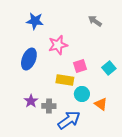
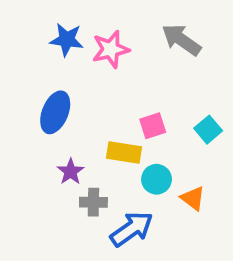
gray arrow: (95, 21) -> (181, 40), size x1.5
pink star: (58, 45) -> (111, 49), moved
purple star: (31, 101) -> (70, 172), moved

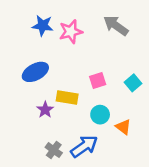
blue ellipse: (55, 112) -> (35, 72), turned 40
yellow rectangle: (124, 152) -> (67, 98), moved
gray cross: (93, 202) -> (54, 150), moved, turned 35

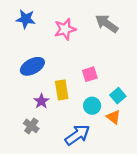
blue star: (43, 26) -> (26, 19), moved
cyan square: (133, 83) -> (118, 96), moved
yellow rectangle: (67, 98) -> (62, 90), turned 72
gray cross: (54, 150) -> (31, 126), moved

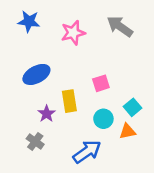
orange triangle: (113, 117) -> (127, 131), turned -49

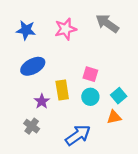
blue star: (29, 21) -> (26, 30), moved
pink square: (101, 83) -> (90, 74), turned 35
cyan circle: (103, 119) -> (90, 97), moved

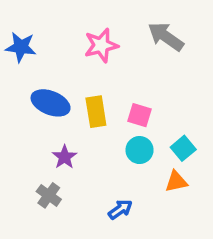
blue star: (26, 30) -> (21, 47), moved
blue ellipse: (33, 66) -> (51, 103), turned 50
yellow rectangle: (62, 90) -> (96, 112), moved
blue arrow: (78, 135) -> (120, 209), size x0.6

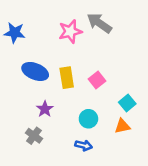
gray arrow: (166, 37) -> (99, 23), moved
pink square: (140, 115) -> (97, 80), turned 35
cyan circle: (140, 150) -> (88, 119), moved
blue arrow: (120, 209) -> (84, 145), turned 49

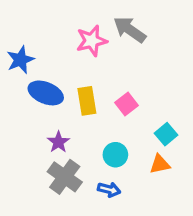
blue star: (15, 33) -> (20, 60), moved, turned -30
gray cross: (34, 136) -> (65, 177), moved, size x1.5

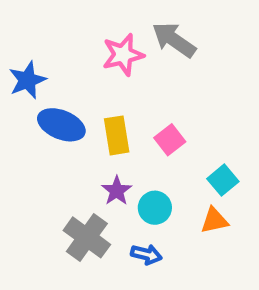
purple star: (58, 142) -> (117, 191), moved

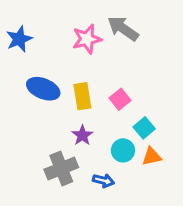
blue star: (27, 80) -> (19, 39), moved
cyan square: (223, 180) -> (144, 128), moved
cyan circle: (155, 208) -> (123, 150), moved
gray cross: (87, 237) -> (61, 168), turned 32

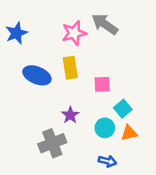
yellow rectangle: (82, 96) -> (70, 68), moved
pink square: (120, 99) -> (102, 84), turned 36
blue arrow: (103, 181) -> (107, 161), moved

